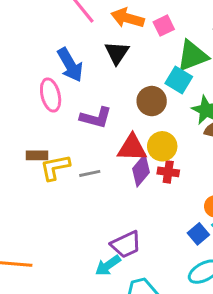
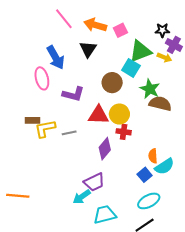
purple diamond: (141, 170) -> (105, 149), moved

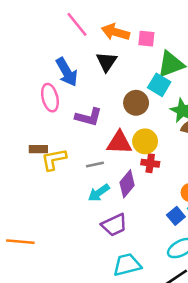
pink square: (120, 30) -> (146, 39), turned 32
gray line: (69, 133) -> (95, 164), moved
cyan arrow: (82, 197) -> (99, 193), moved

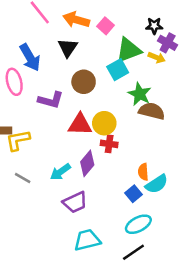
pink square: (146, 39) -> (105, 26), turned 35
cyan square: (159, 85) -> (118, 70), turned 30
brown circle: (136, 103) -> (84, 82), moved
gray line: (95, 164) -> (23, 178), moved, turned 42

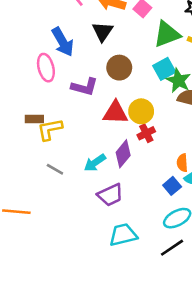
cyan square: (118, 70) -> (164, 69), moved
red cross: (109, 144) -> (146, 133), turned -35

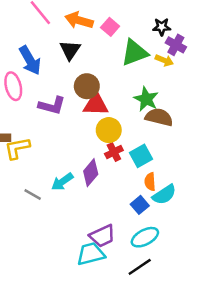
cyan square: (164, 69) -> (141, 156), moved
red triangle: (115, 113) -> (96, 104), moved
gray line: (55, 169) -> (33, 195), moved
purple trapezoid: (110, 195) -> (102, 236), moved

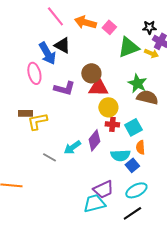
black triangle: (70, 50) -> (62, 45), moved, turned -36
red cross: (114, 152) -> (112, 124), turned 32
cyan semicircle: (164, 195) -> (120, 155), moved, turned 30

